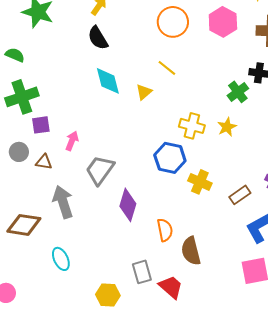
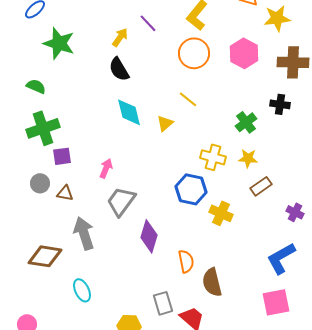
green cross: (238, 92) -> (246, 122), moved
yellow star: (227, 127) -> (248, 158), turned 30
pink arrow: (72, 141) -> (106, 168), moved
brown rectangle: (240, 195) -> (261, 186), moved

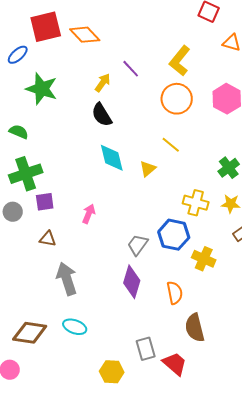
gray circle: (40, 183) -> (13, 212), moved
gray trapezoid: (121, 201) -> (138, 245), moved, size x0.7
brown diamond: (45, 256) -> (30, 333), moved
orange semicircle: (186, 261) -> (175, 293), moved
cyan ellipse: (82, 290) -> (75, 327), moved, turned -45

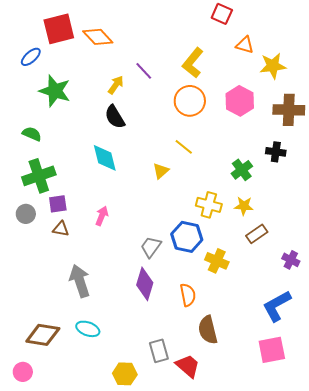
cyan diamond: (112, 158) -> (105, 158), moved
brown triangle: (48, 239) -> (61, 229), moved

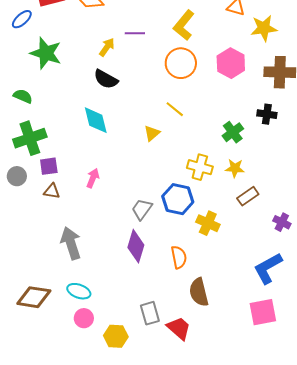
purple line: (144, 71) -> (135, 33), turned -48
black semicircle: (115, 117) -> (106, 79), turned -30
pink circle: (23, 372) -> (84, 318), moved

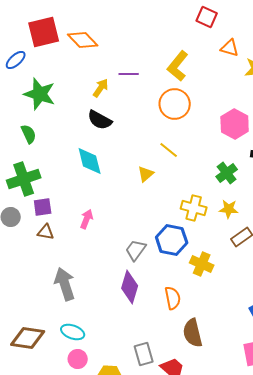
pink hexagon: (231, 63) -> (235, 124), moved
green semicircle: (23, 96) -> (29, 134), moved, turned 42

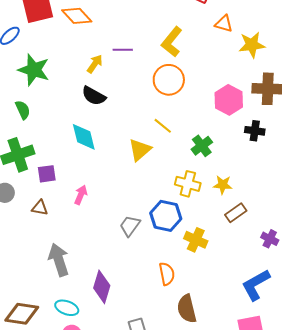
green cross: (227, 173) -> (202, 146), moved
yellow triangle: (146, 174) -> (140, 150), size x1.4
purple square: (43, 207) -> (47, 174), moved
purple diamond: (130, 287) -> (102, 287), moved

